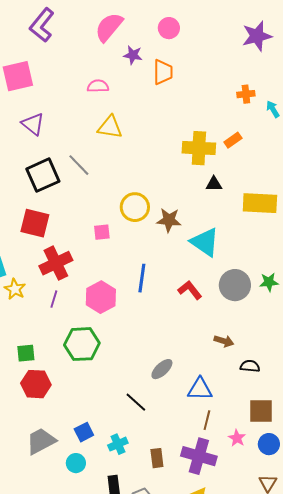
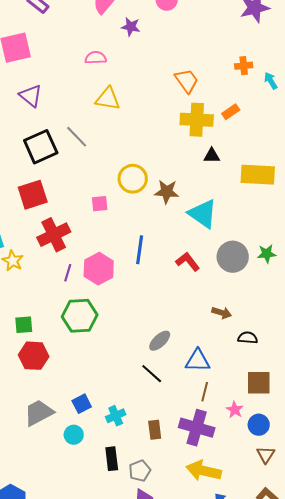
orange trapezoid: (163, 72) -> (187, 81), moved, turned -36
red square: (35, 223) -> (33, 195), turned -32
purple line: (54, 299) -> (68, 273), moved
black line: (136, 402) -> (152, 374), moved
blue circle: (269, 444) -> (259, 425), moved

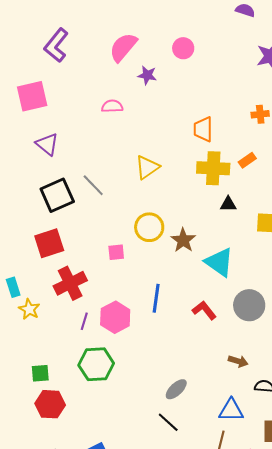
orange trapezoid: (187, 81) -> (203, 129), turned -144
yellow triangle: (108, 99) -> (147, 167), moved, turned -44
brown star: (167, 192) -> (183, 240), turned 30
blue triangle: (198, 361) -> (231, 410), moved

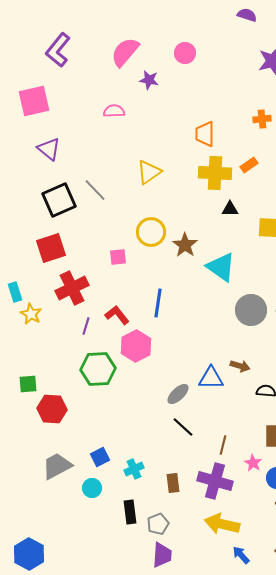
red L-shape: (204, 310) -> (117, 315), moved
pink hexagon: (115, 317) -> (136, 346), moved
green square: (40, 373) -> (28, 384), moved
blue triangle: (231, 410) -> (211, 378), moved
black line: (168, 422) -> (183, 427), moved

